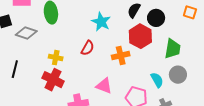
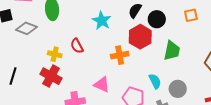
orange square: (190, 12) -> (191, 15), turned -32
red semicircle: (88, 48) -> (77, 46), moved, turned 119
black line: (15, 69) -> (13, 76), moved
gray circle: (178, 75) -> (178, 89), moved

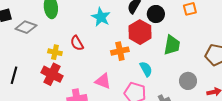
cyan semicircle: (155, 81) -> (146, 69), moved
gray circle: (178, 89) -> (188, 81), moved

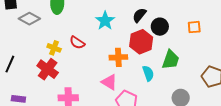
red semicircle: (77, 43) -> (77, 43), turned -35
cyan semicircle: (146, 69) -> (148, 73), moved
pink triangle: (103, 81) -> (109, 82), moved

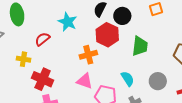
red semicircle: (77, 43) -> (42, 39), moved, turned 119
red cross: (48, 69) -> (43, 79), moved
cyan semicircle: (148, 73) -> (128, 79), moved

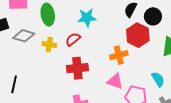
cyan star: (68, 22) -> (87, 18), moved, turned -30
yellow cross: (23, 59) -> (49, 45), moved
red cross: (43, 79) -> (77, 68), moved, turned -30

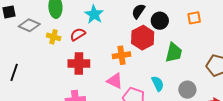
cyan star: (87, 18) -> (94, 14), turned 30

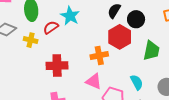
red semicircle: (78, 34) -> (51, 27), moved

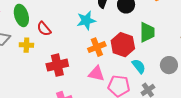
cyan star: (70, 16) -> (86, 21), moved, turned -30
red semicircle: (51, 27) -> (44, 29), turned -84
red hexagon: (120, 37) -> (123, 45), moved

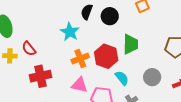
cyan star: (86, 21) -> (70, 32), turned -30
red semicircle: (44, 29) -> (29, 49), moved

